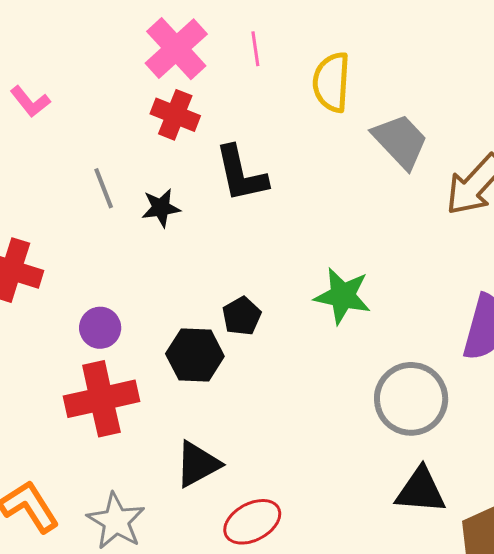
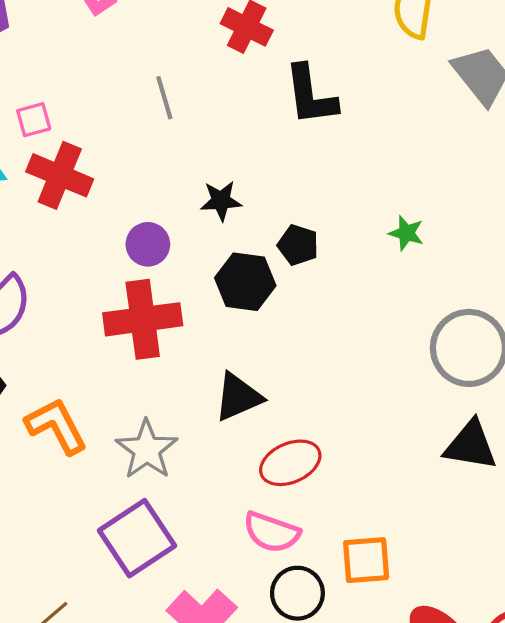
black star: (161, 208) -> (221, 201), moved
green star: (343, 296) -> (406, 233), size x0.6
black pentagon: (242, 316) -> (298, 245), turned -30

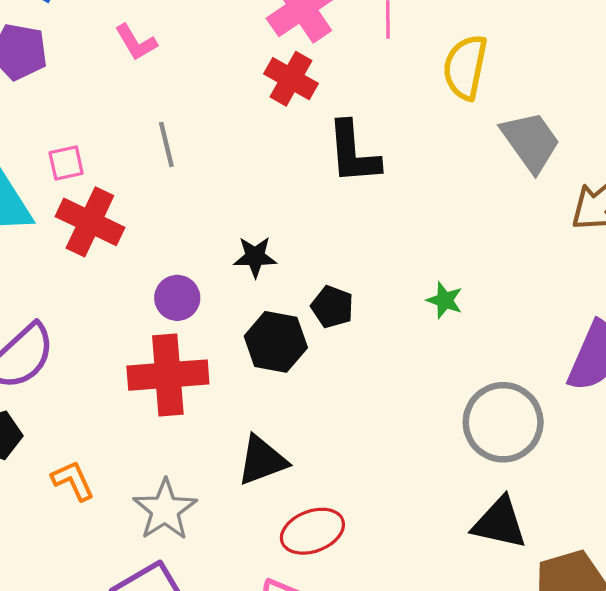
gray line: (164, 98) -> (166, 145), moved
orange L-shape: (56, 426) -> (73, 481), size x0.7

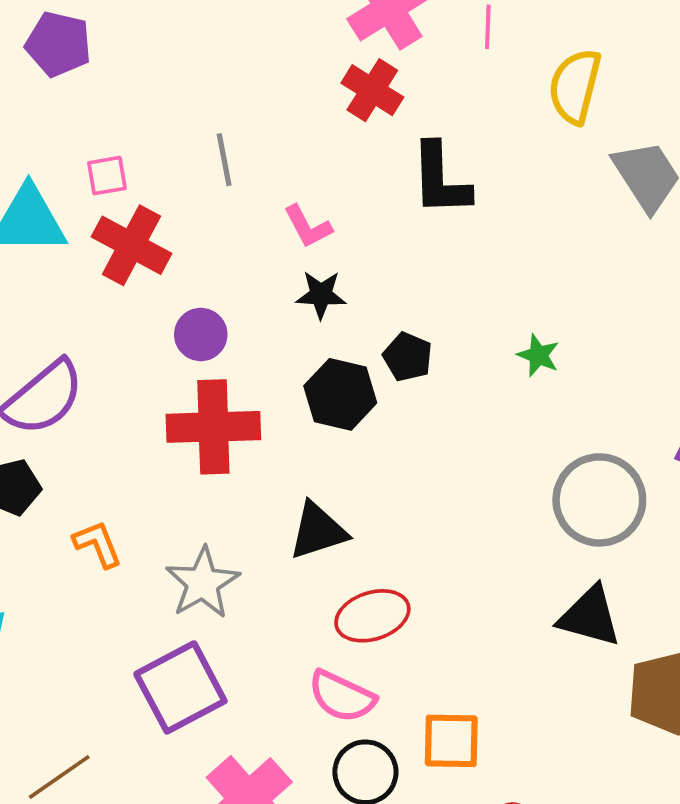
pink L-shape: (136, 42) -> (308, 227), moved
purple circle: (177, 298) -> (201, 334), moved

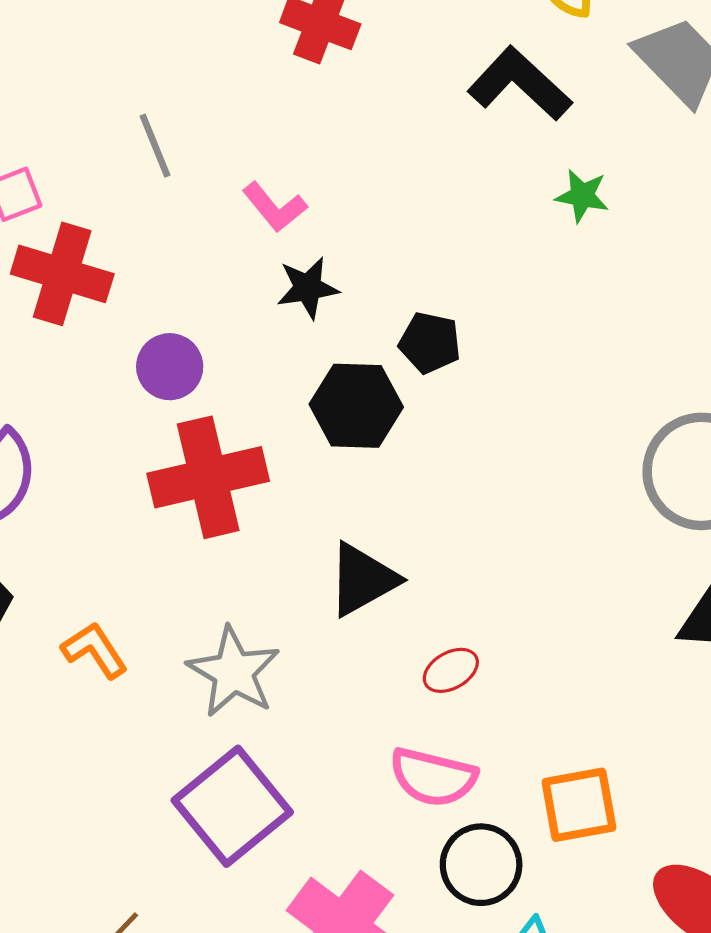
black L-shape: (440, 179) -> (520, 84), moved, turned 146
green star: (538, 355) -> (582, 196), moved
red ellipse: (372, 616) -> (451, 670), size x0.6

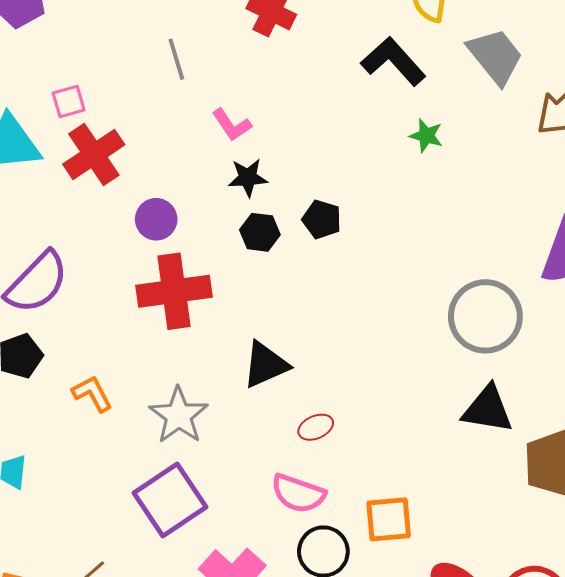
gray line: (155, 146) -> (176, 59), moved
red cross: (62, 274) -> (94, 154), turned 34
black hexagon: (356, 406) -> (260, 232), moved, size x0.7

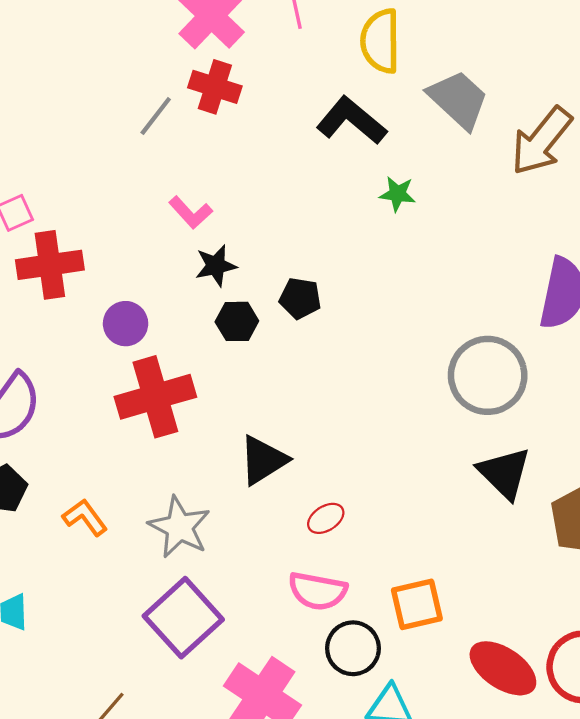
gray line: (176, 59) -> (156, 116), moved, turned 63
red cross: (94, 154) -> (50, 265), turned 34
black triangle: (488, 409) -> (504, 473), turned 44

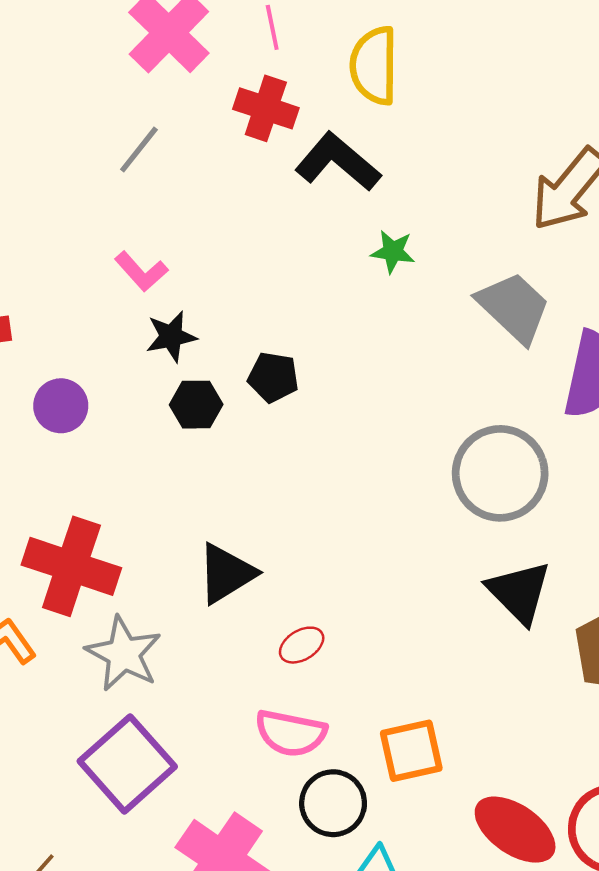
red cross: (215, 87) -> (266, 108), moved
gray trapezoid: (458, 99) -> (514, 307), moved
gray line: (156, 116) -> (139, 149), moved
red cross: (155, 397) -> (71, 566), moved, turned 34

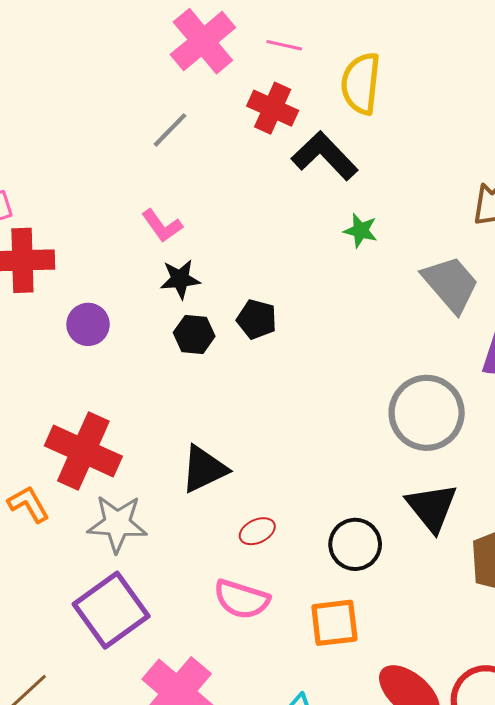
pink line: (272, 27) -> (284, 45), turned -72
gray star: (124, 654) -> (117, 524), turned -30
black circle: (333, 803) -> (355, 544), moved

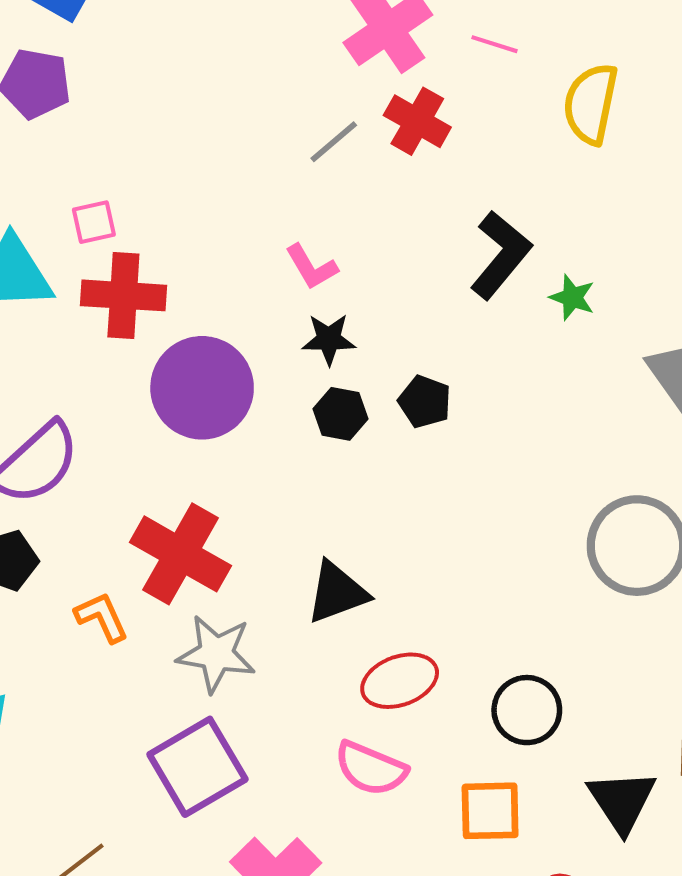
red cross: (273, 108) -> (417, 121), moved
black L-shape: (325, 156) -> (501, 255), moved, turned 78
purple circle: (88, 324) -> (202, 388), size x1.8
black triangle: (432, 507) -> (622, 801), moved
red ellipse: (257, 531) -> (400, 681), size x1.6

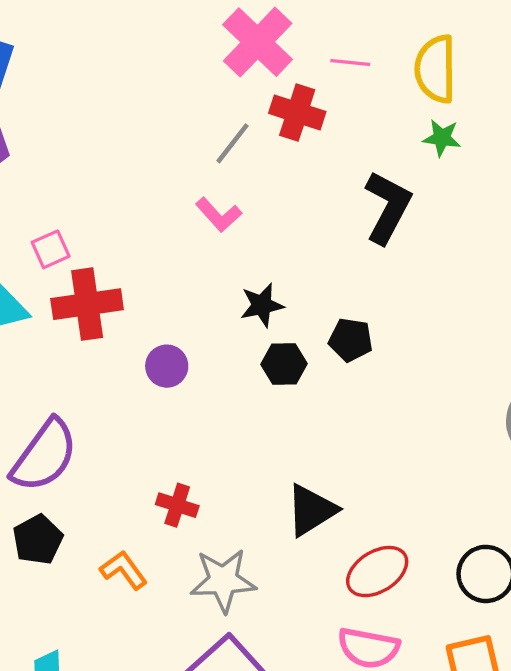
pink line: (494, 44) -> (350, 62), moved
pink L-shape: (311, 267) -> (219, 215), moved
green star: (572, 297) -> (442, 138), moved
purple circle: (202, 388) -> (167, 366), size x0.5
red cross: (180, 554) -> (177, 505), size x0.5

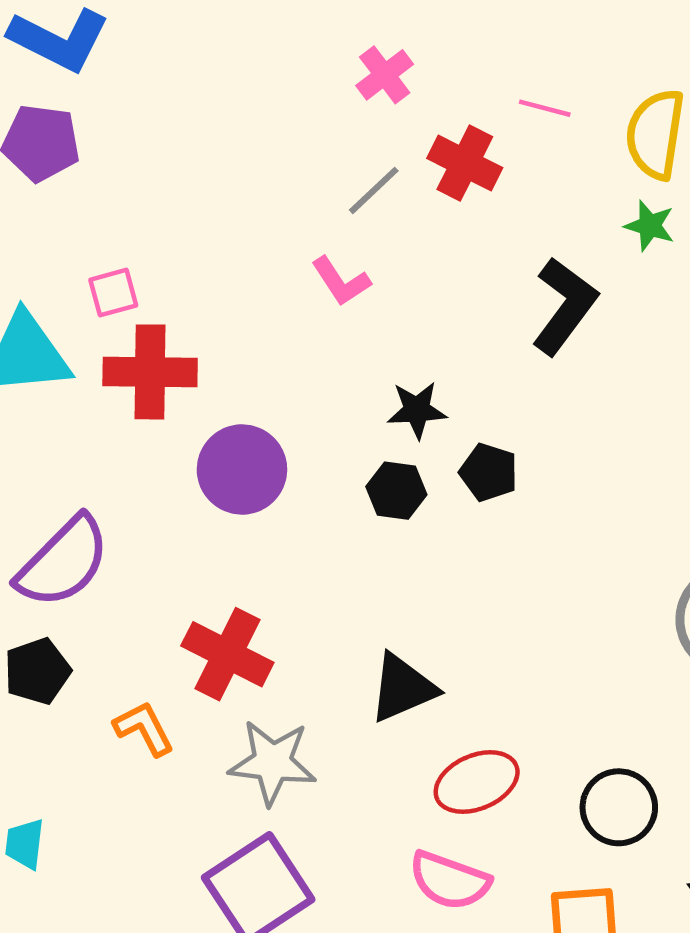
pink cross: (258, 42) -> (385, 75), moved, size x0.6
black star: (262, 305) -> (417, 410), moved
purple circle: (167, 366) -> (242, 469), size x1.6
red cross: (177, 505) -> (227, 654), size x1.6

